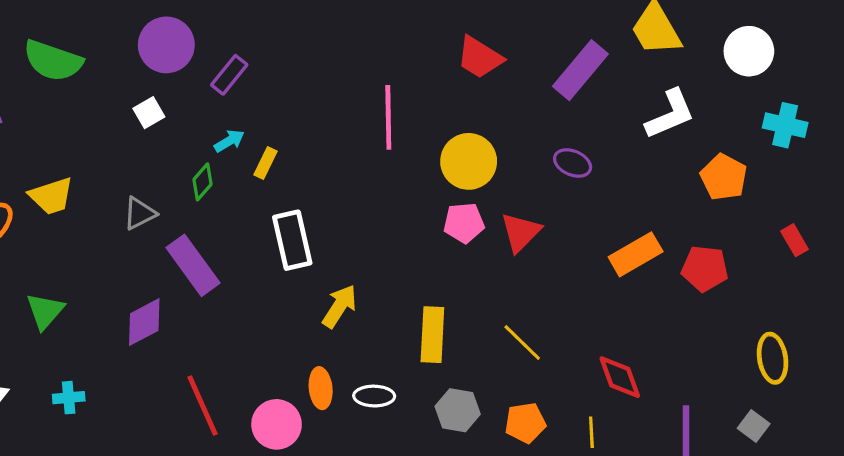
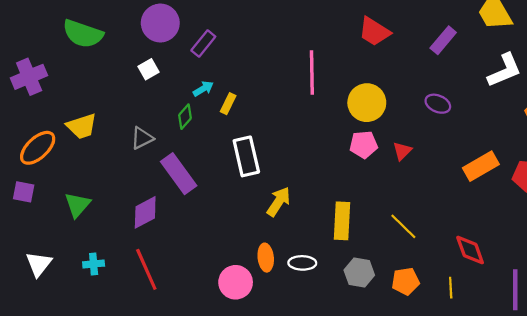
purple rectangle: (580, 70) -> (443, 40), size x0.7
red triangle: (521, 232) -> (402, 151), size x0.7
red line: (203, 405) -> (146, 269), moved

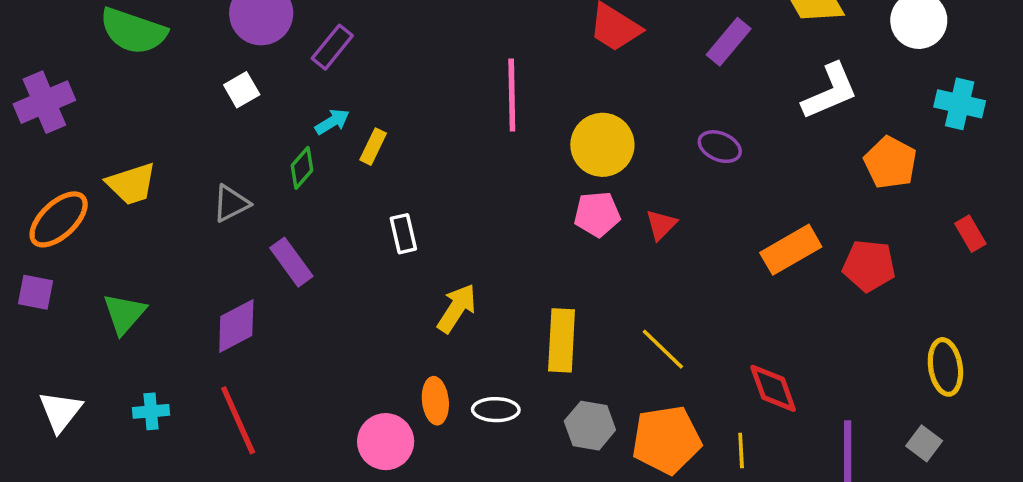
white rectangle: (246, 156) -> (403, 234), size x0.6
purple rectangle: (179, 174) -> (291, 262), size x0.7
orange pentagon: (406, 281) -> (666, 440), size x1.5

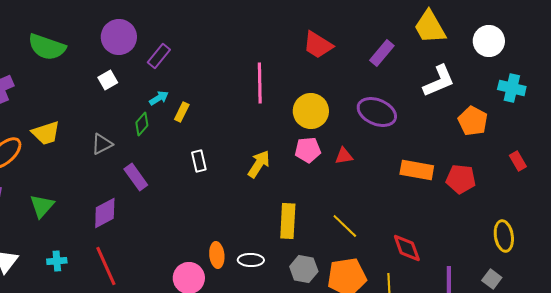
purple ellipse: (720, 147) -> (377, 112), size x1.6
red triangle: (661, 225) -> (344, 156), turned 36
orange rectangle: (791, 250) -> (417, 170), turned 40
yellow arrow: (457, 308) -> (259, 164), moved

